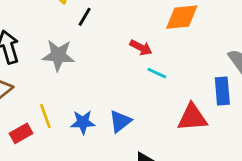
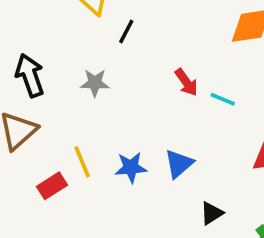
red arrow: (141, 48) -> (186, 82), moved, turned 30
gray star: (58, 55) -> (95, 83), size x0.7

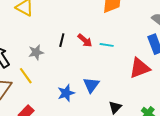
black line: (126, 32) -> (62, 40), moved
yellow line: (82, 162) -> (26, 76), moved

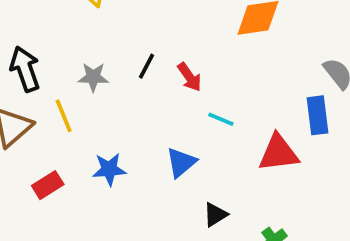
cyan line: (107, 45) -> (221, 119), moved
blue star: (66, 93) -> (109, 169), moved

